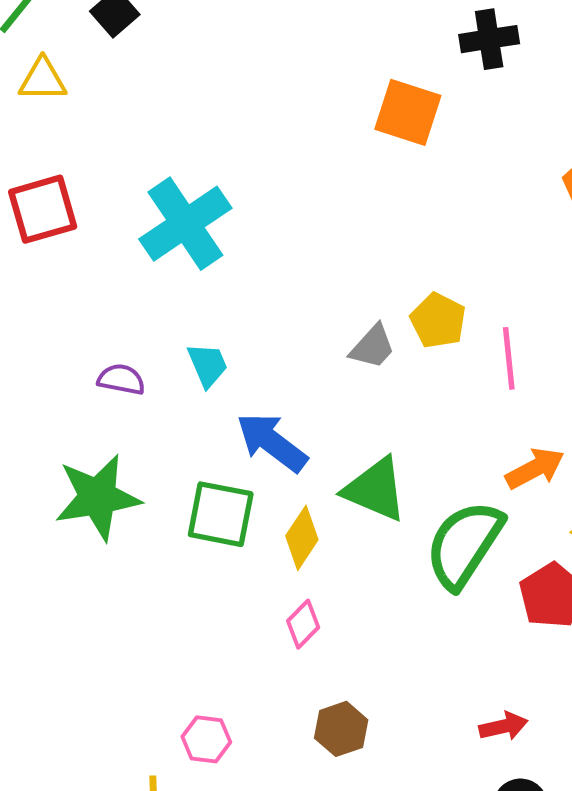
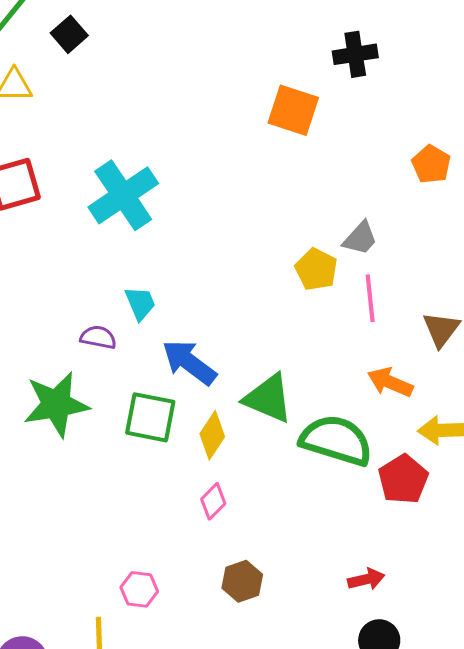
gray trapezoid: (373, 347) -> (360, 238), moved
purple semicircle: (121, 379) -> (98, 337), moved
orange arrow: (535, 468) -> (390, 382), turned -129
green semicircle: (464, 544) -> (336, 440), turned 74

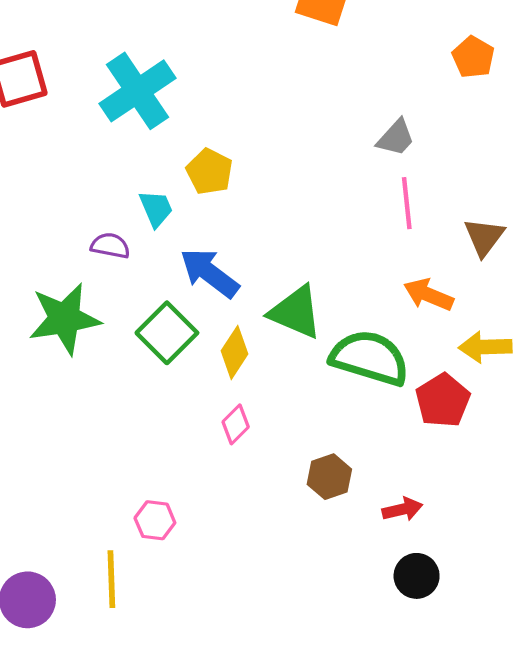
yellow pentagon: (316, 269) -> (209, 172), moved
green square: (150, 417) -> (167, 333), turned 34
brown hexagon: (242, 581) -> (329, 477), moved

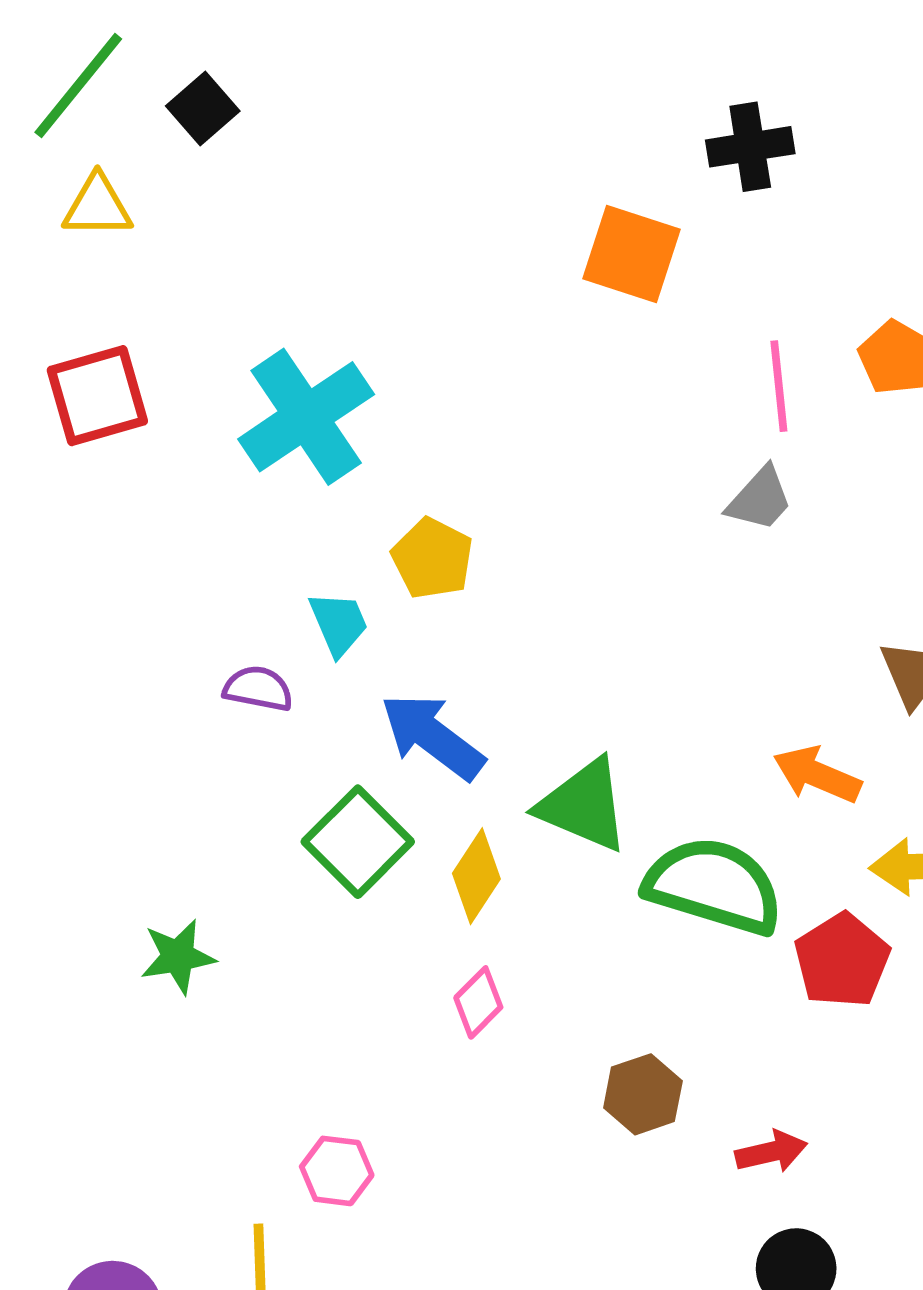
pink line: (407, 203) -> (779, 386), moved
green star: (65, 319) -> (178, 957), moved, size x0.6

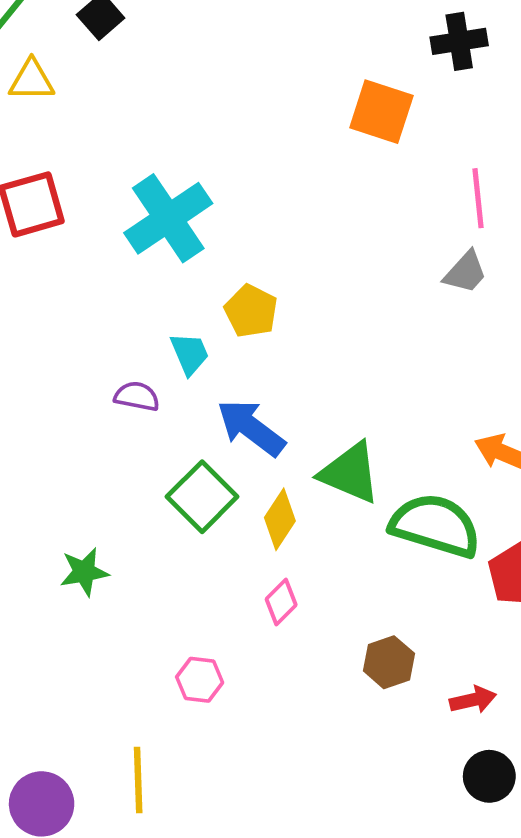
pink hexagon: (337, 1171) -> (200, 680), moved

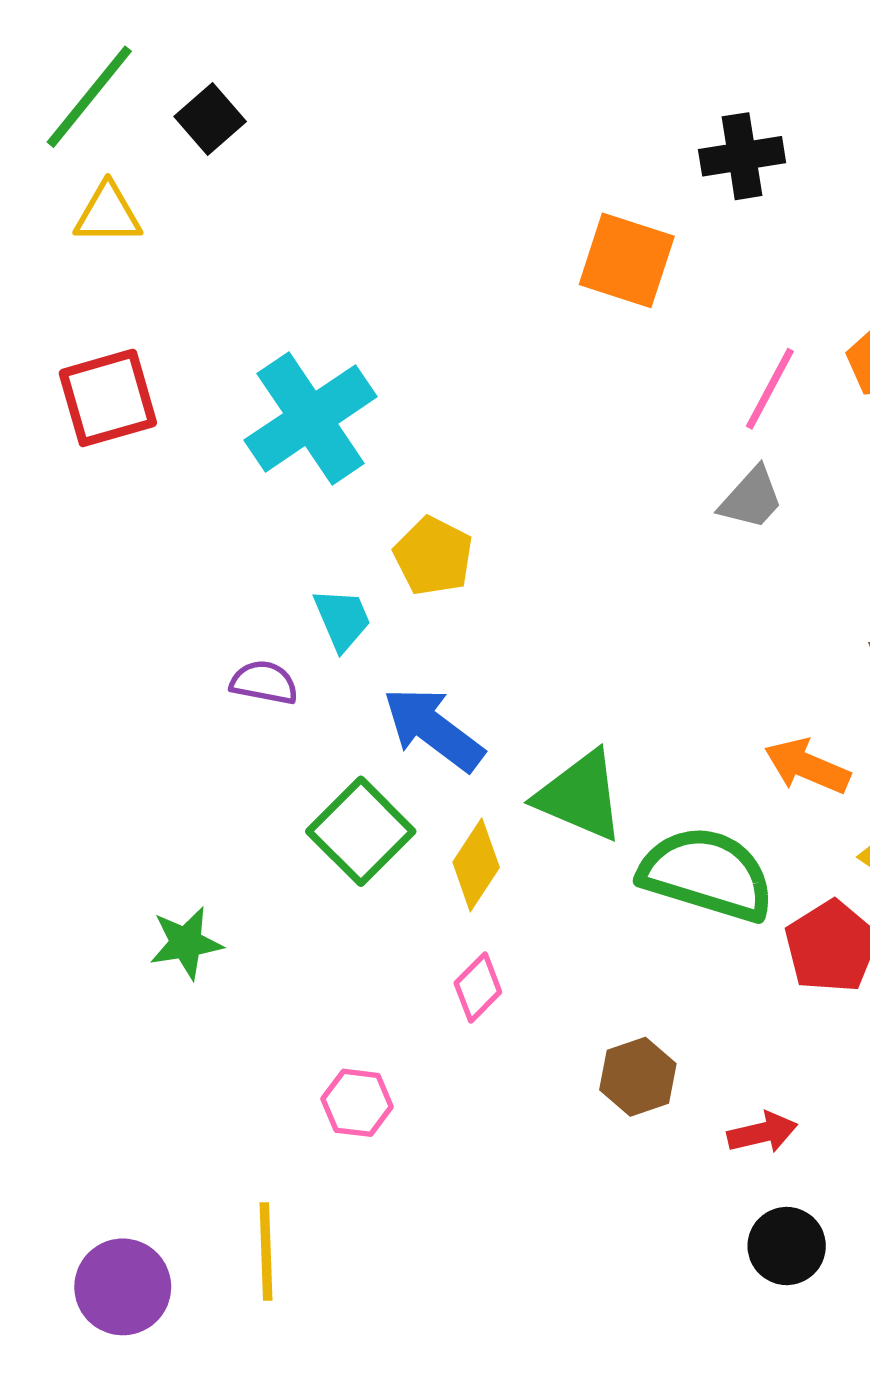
pink line: (478, 198) -> (770, 389), turned 34

